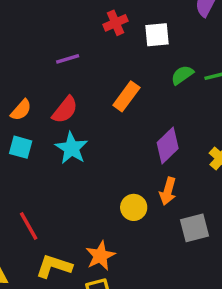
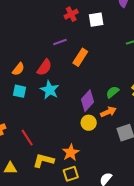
purple line: (68, 59) -> (60, 42), moved
green semicircle: (182, 75) -> (113, 92), moved
purple diamond: (168, 145) -> (88, 101), moved
orange arrow: (168, 191) -> (108, 112), turned -126

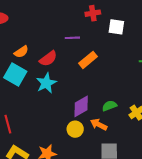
cyan square: (19, 91) -> (15, 75), size x1.5
orange arrow: (108, 112) -> (99, 124), turned -147

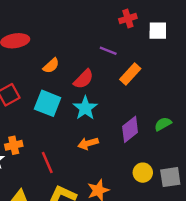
purple line: (72, 38) -> (108, 51), turned 32
orange semicircle: (21, 52) -> (51, 66), moved
orange arrow: (99, 124) -> (88, 143), moved, turned -35
yellow circle: (75, 129) -> (143, 173), moved

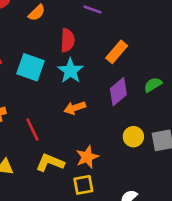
orange semicircle: (51, 66) -> (37, 13), moved
orange rectangle: (130, 74) -> (117, 52), moved
red semicircle: (83, 79) -> (67, 40), turned -40

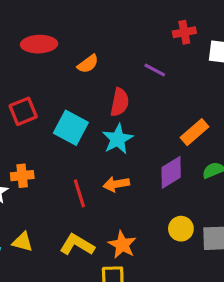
orange rectangle: (117, 52) -> (195, 132), moved
red line: (32, 130) -> (79, 193), moved
orange star: (87, 157) -> (122, 245), turned -30

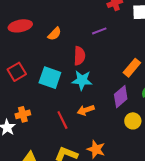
purple line: (155, 70) -> (99, 31), turned -40
cyan star: (118, 139) -> (82, 80), turned -30
yellow circle: (181, 229) -> (133, 121), moved

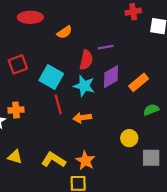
purple line: (99, 31) -> (106, 47), moved
purple diamond: (121, 97) -> (111, 77), moved
red line: (62, 120) -> (58, 104), moved

